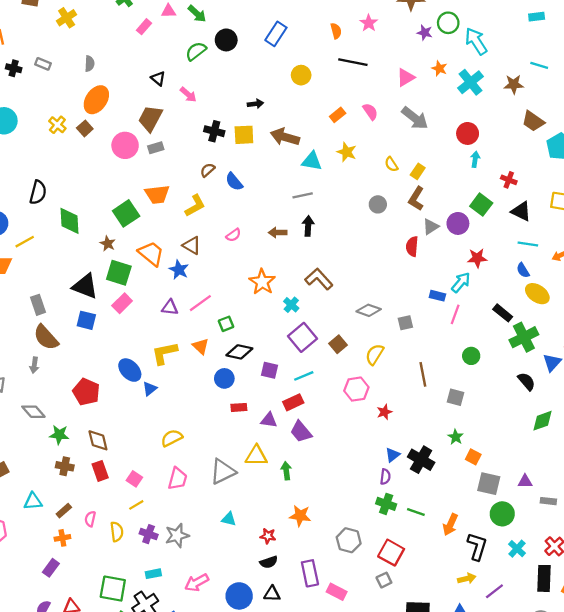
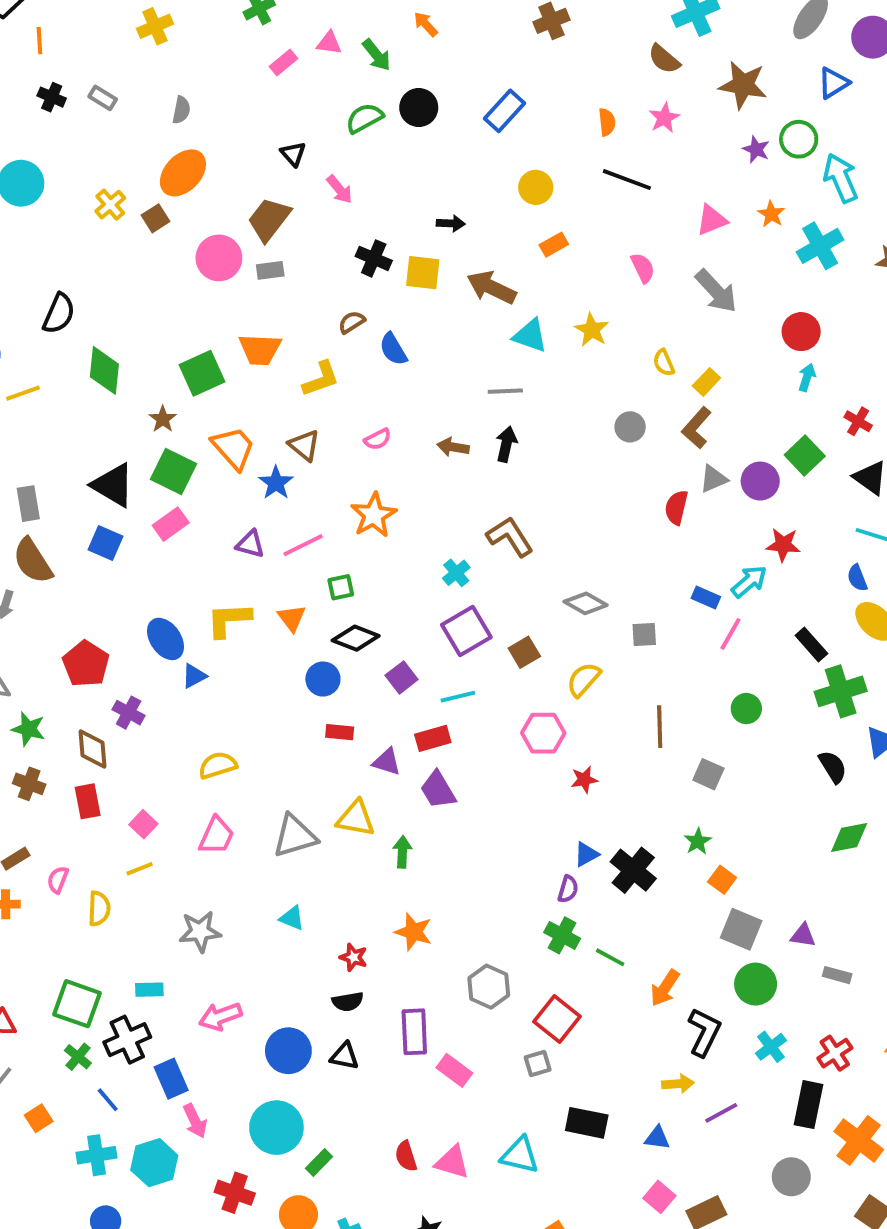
orange rectangle: (338, 115) -> (554, 245), moved
orange star: (262, 282) -> (374, 515), moved
purple square: (269, 370) -> (402, 677), turned 30
purple cross: (149, 534) -> (129, 713), moved

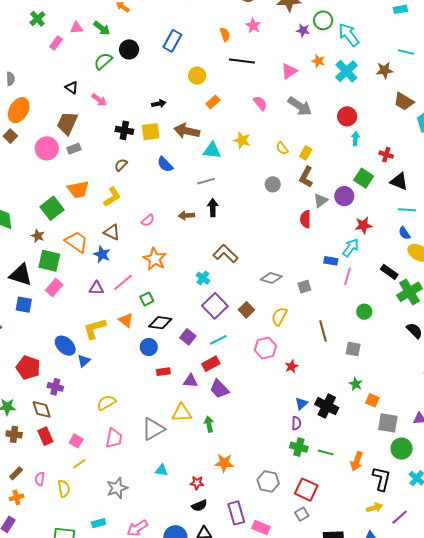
blue semicircle: (393, 349) -> (165, 164), moved

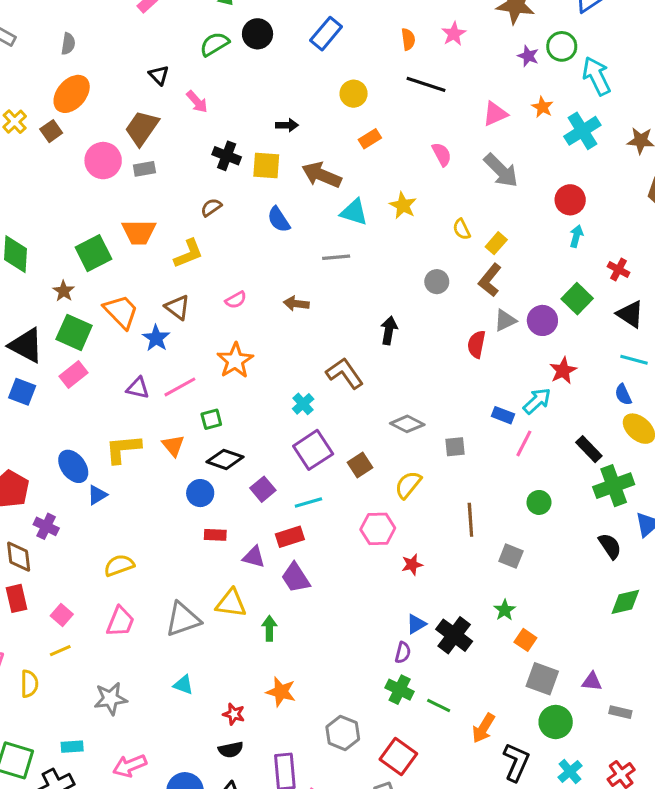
black arrow: (213, 208) -> (389, 330), moved
red star: (363, 225) -> (563, 371), turned -30

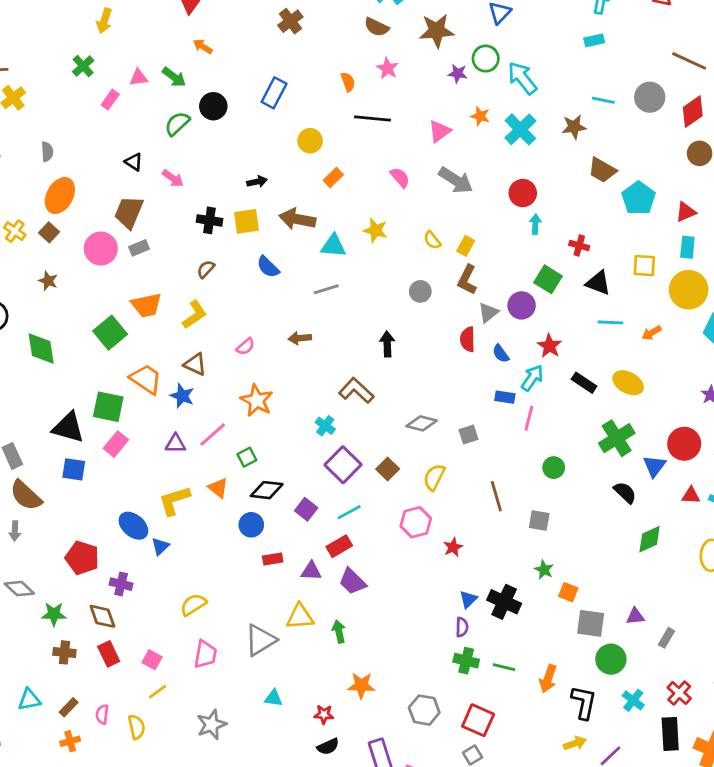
brown star: (64, 291) -> (48, 281), moved
blue semicircle: (623, 395) -> (501, 354), moved
black rectangle: (589, 449) -> (584, 383), moved
gray rectangle: (620, 712) -> (666, 638), turned -60

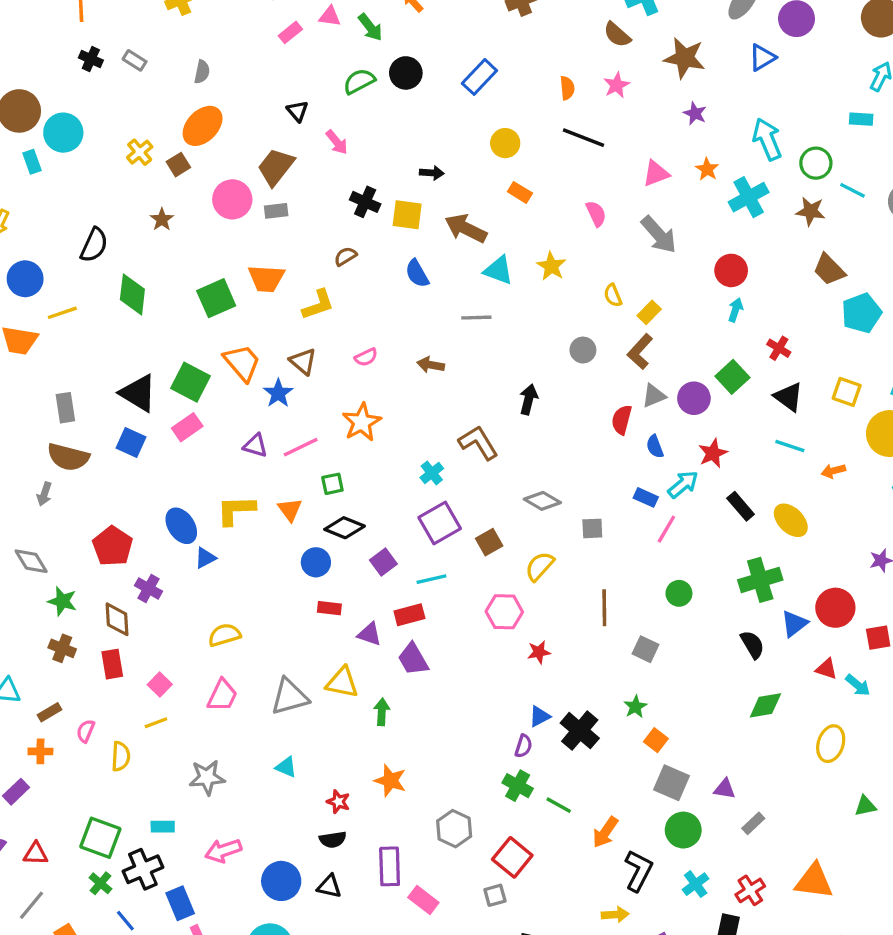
green circle: (486, 59) -> (816, 163), moved
orange rectangle: (333, 178) -> (520, 192), turned 60
brown semicircle: (26, 495) -> (68, 457), turned -44

